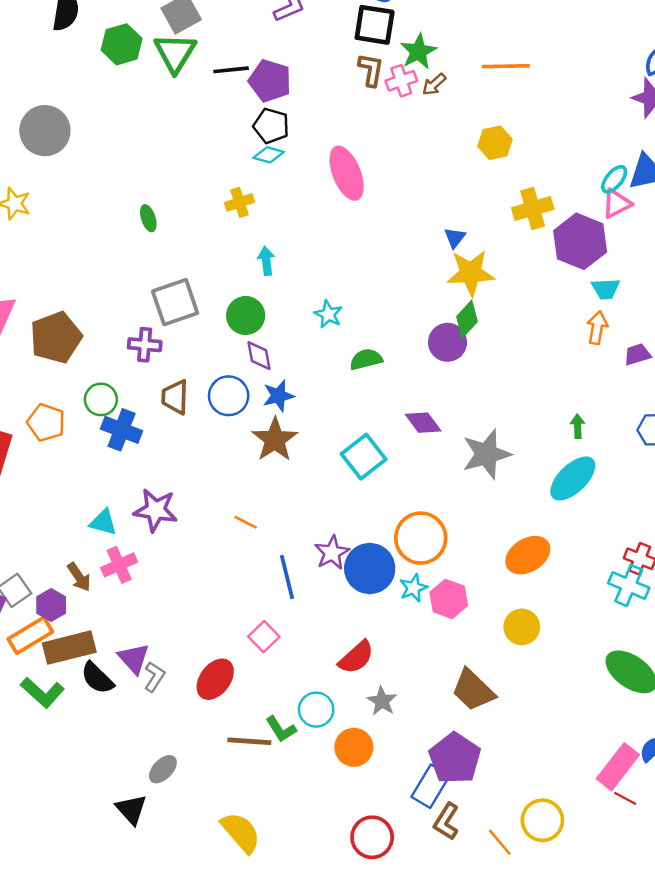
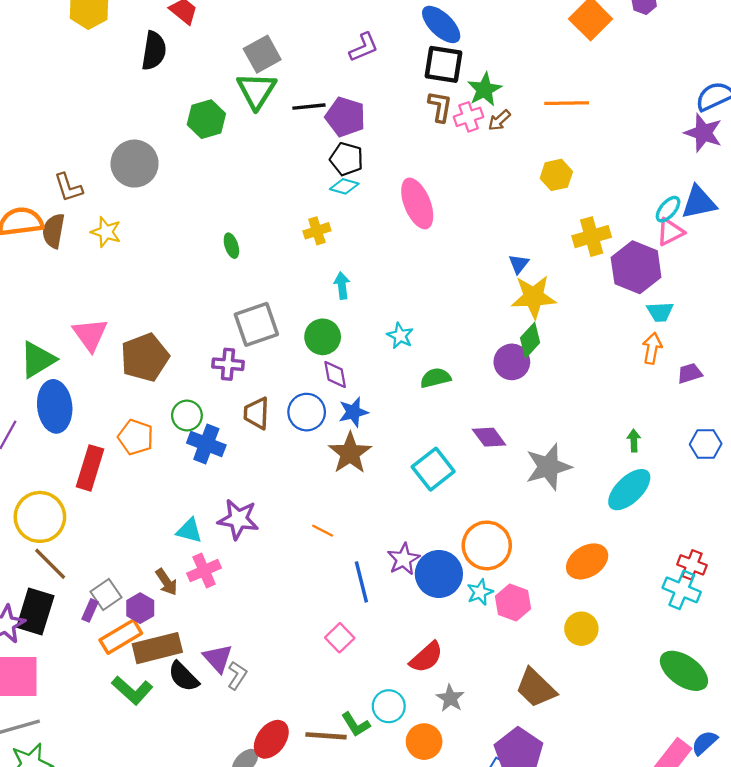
green hexagon: (122, 44) -> (206, 119), moved
red ellipse: (215, 679) -> (271, 739), moved

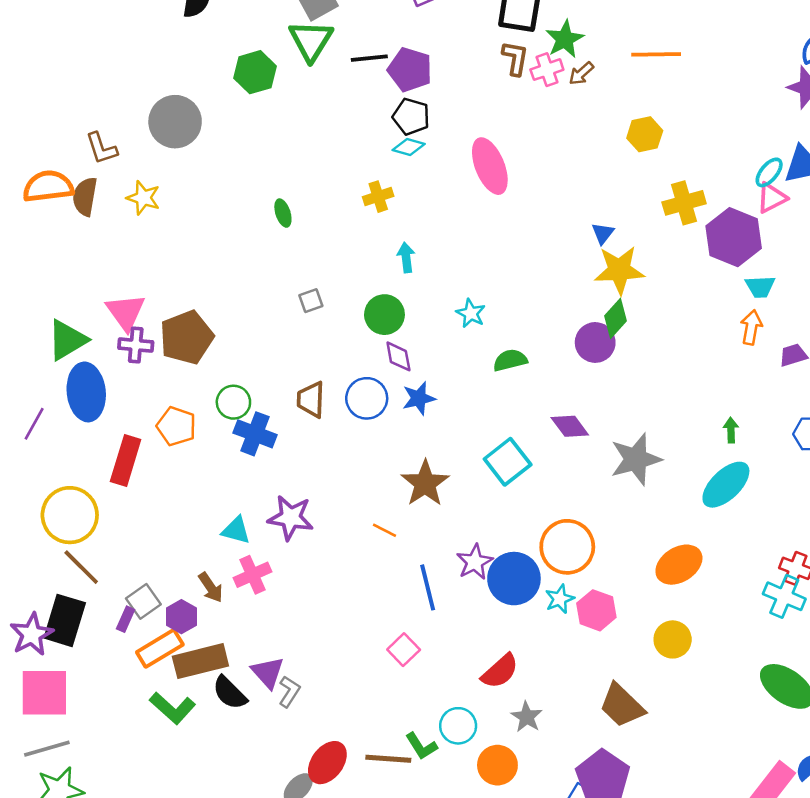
gray square: (256, 324) -> (311, 301), size x0.5
purple cross: (228, 364) -> (136, 345), moved
brown star: (350, 453) -> (425, 483), moved

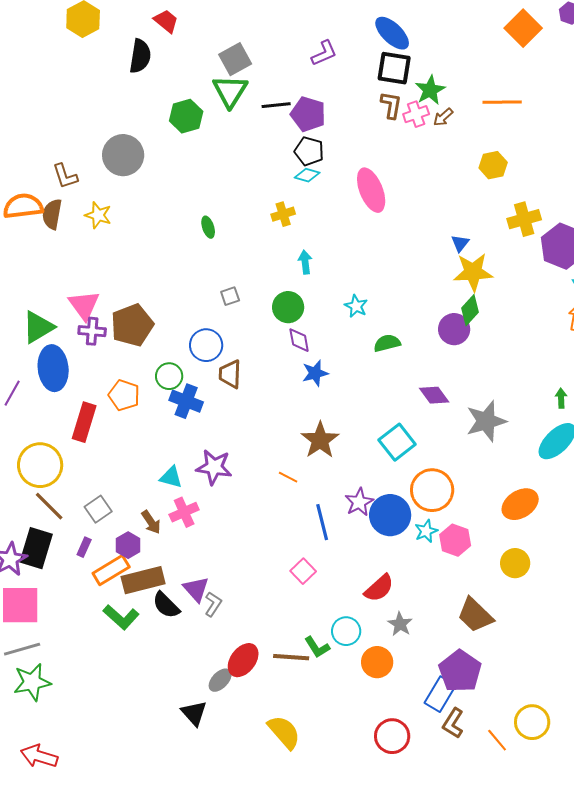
blue circle: (367, 398) -> (206, 345), moved
cyan square: (508, 462) -> (397, 442), moved
gray square: (143, 601) -> (98, 509), moved

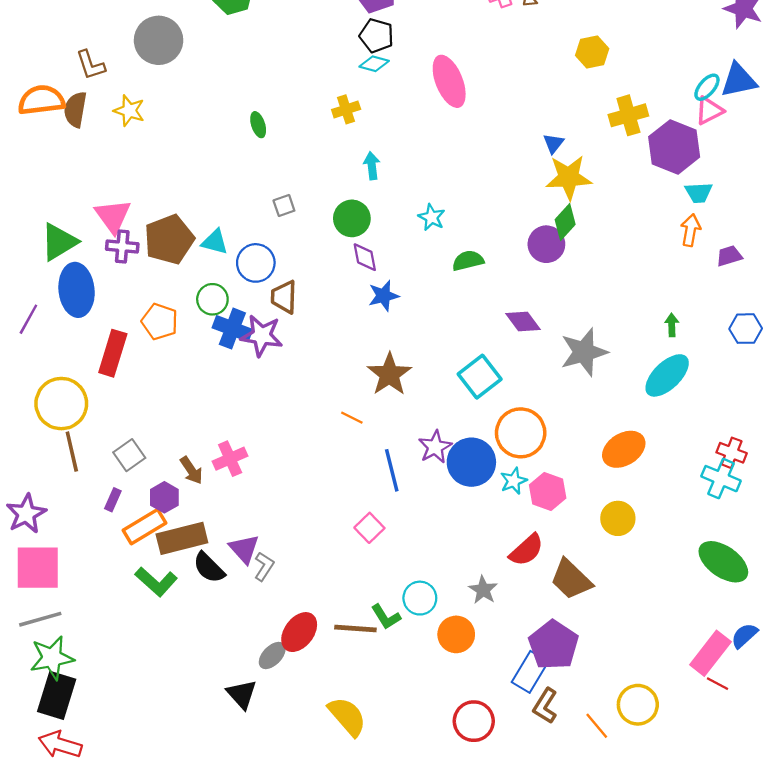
purple star: (214, 467) -> (262, 336), moved
cyan triangle: (171, 477) -> (215, 242), moved
brown line: (49, 506) -> (72, 452), turned 32
black rectangle: (36, 548) -> (57, 695), moved
red semicircle: (379, 588) -> (526, 550), moved

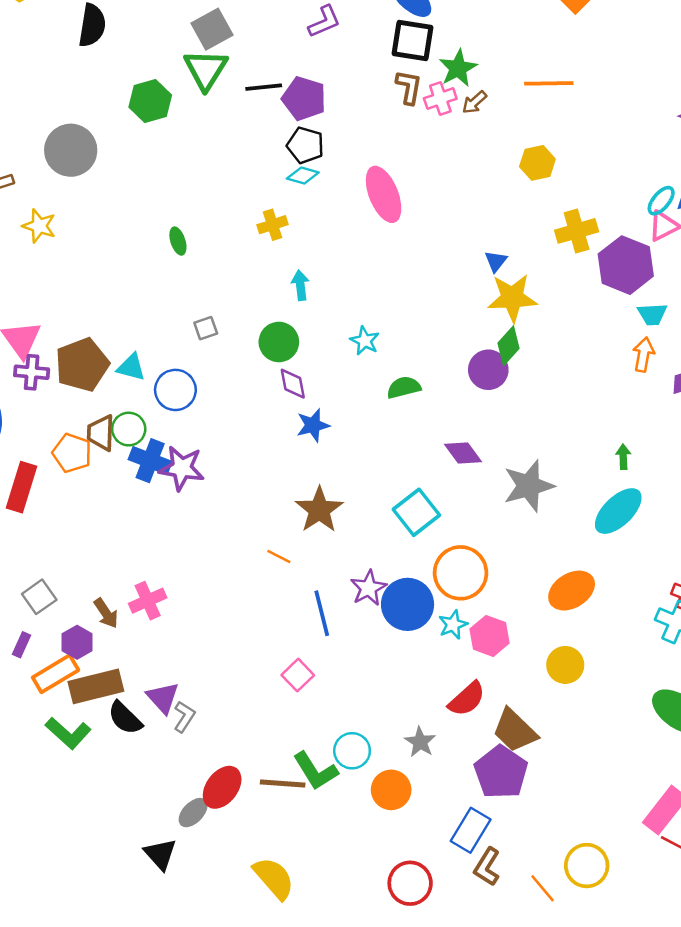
brown trapezoid: (284, 297) -> (101, 433), moved
green L-shape: (386, 617) -> (315, 771), size x1.4
purple pentagon: (553, 645) -> (501, 772), moved

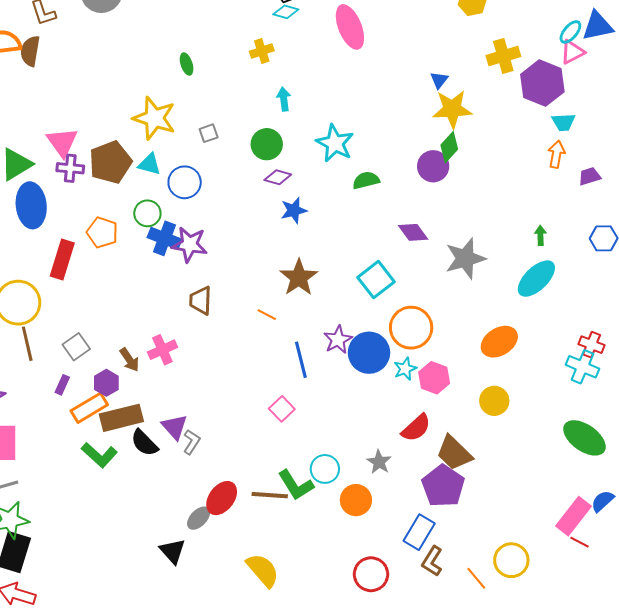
yellow star: (39, 226) -> (154, 118), moved, size x1.6
cyan star: (365, 341) -> (335, 143), size x1.6
purple diamond: (293, 384) -> (278, 177), turned -64
brown trapezoid: (101, 433) -> (201, 301), moved

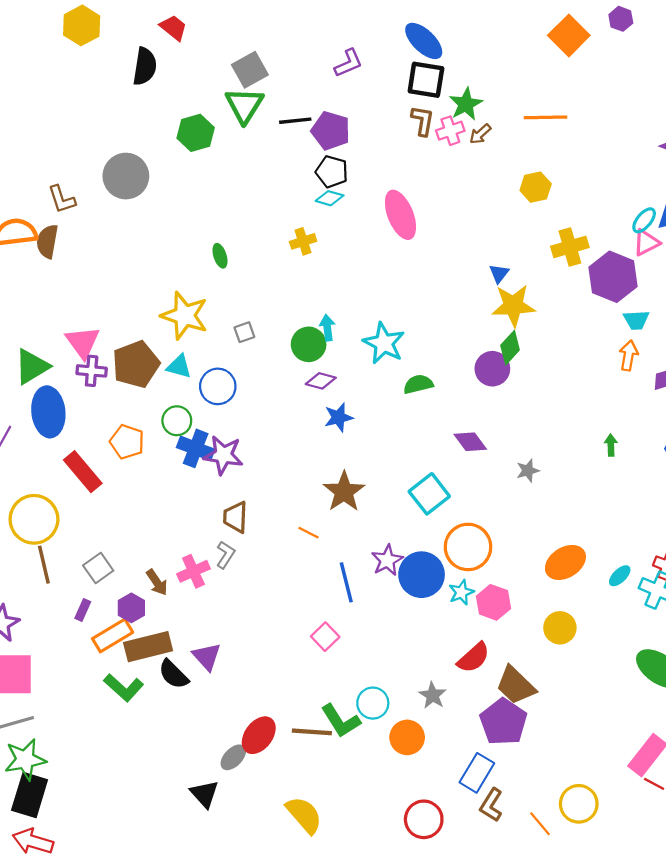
cyan arrow: (284, 99) -> (327, 328), moved
gray star: (465, 258) -> (528, 471), size x0.5
red rectangle: (62, 259) -> (83, 472), turned -57
cyan ellipse: (536, 279) -> (620, 576), moved, size x0.5
gray L-shape: (192, 442) -> (226, 555), moved

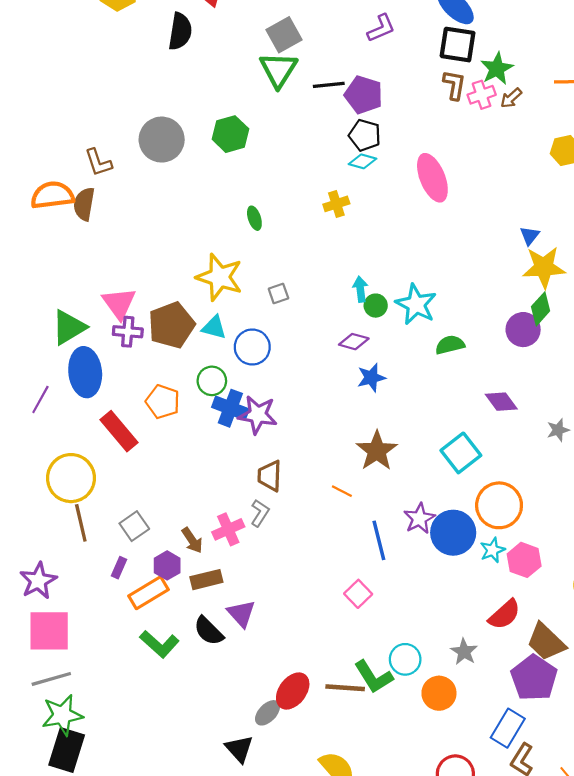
green hexagon: (196, 133) -> (230, 134), moved
green circle: (309, 344) -> (376, 306), moved, size x0.7
brown rectangle: (148, 647) -> (206, 580), moved, size x0.7

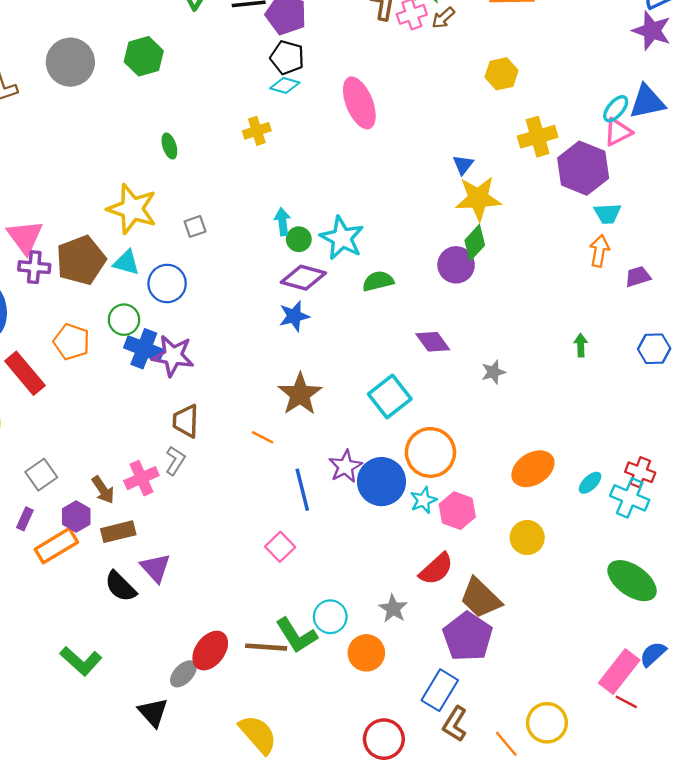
purple diamond: (354, 342) -> (303, 278), moved, size x1.4
green L-shape: (159, 644) -> (81, 661), moved

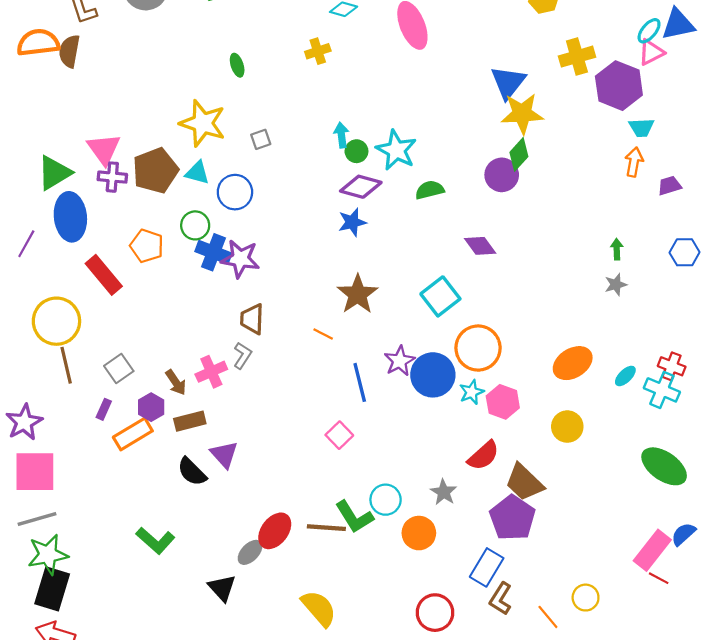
blue triangle: (463, 165) -> (508, 82), size x1.8
gray star: (493, 372) -> (616, 285), moved
yellow circle: (547, 723) -> (586, 598), size x0.7

